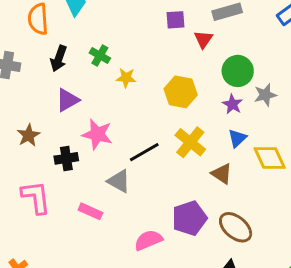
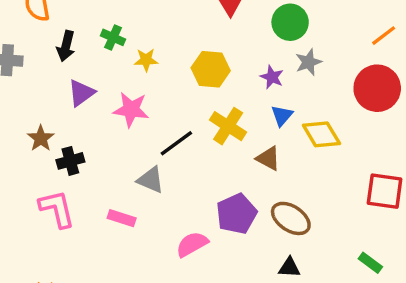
green circle: (238, 71) -> (290, 22), moved
pink star: (97, 134) -> (131, 110), moved
black cross: (66, 158) -> (70, 161), moved

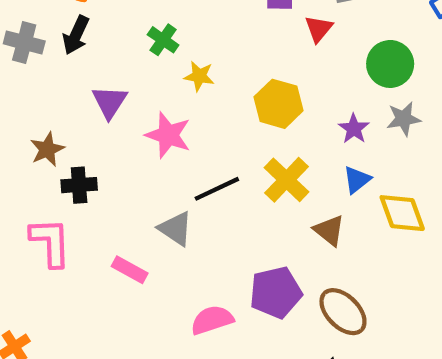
black arrow: (66, 46) -> (76, 35), moved
purple triangle: (81, 93) -> (110, 102), turned -32

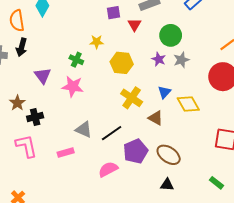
green cross: (163, 40) -> (76, 60), moved
yellow star: (199, 76) -> (97, 42), moved
purple star: (354, 129) -> (159, 59), moved
black line: (217, 189) -> (112, 133), moved
pink rectangle: (130, 270) -> (66, 152), turned -35

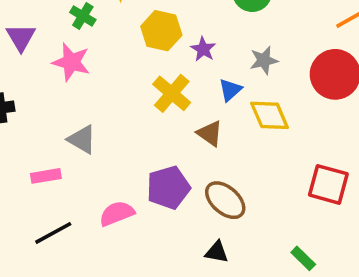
purple star: (159, 59) -> (203, 49), moved
gray star: (181, 60) -> (264, 60), moved
black line: (112, 133) -> (53, 233), moved

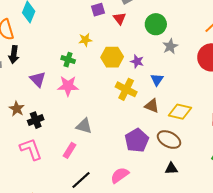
gray star: (264, 60) -> (170, 46), moved
yellow diamond: (270, 115) -> (180, 112), moved, turned -40
pink rectangle: (46, 176) -> (70, 150), turned -35
pink semicircle: (117, 213) -> (120, 175), moved

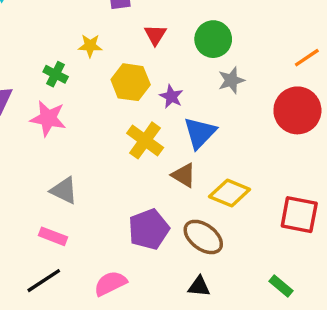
red triangle: (120, 19) -> (155, 35), moved
blue triangle: (157, 80) -> (200, 133), size x1.5
pink rectangle: (70, 150) -> (53, 236), moved, turned 70

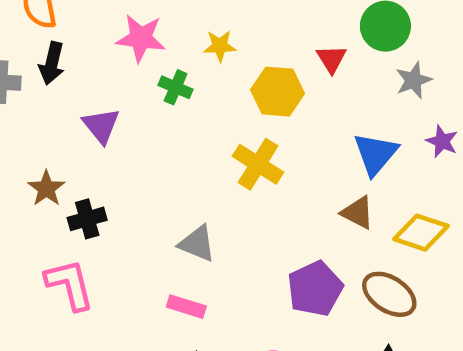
red triangle: (155, 35) -> (332, 59), moved
purple star: (171, 96) -> (442, 141), moved
pink star: (48, 118) -> (141, 38), moved
yellow cross: (145, 140) -> (258, 164), moved

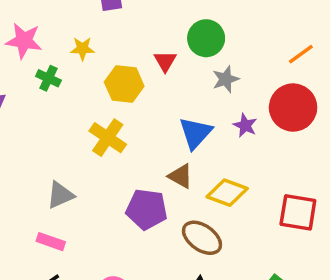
gray triangle: (197, 244) -> (60, 195), turned -48
purple pentagon: (315, 289) -> (147, 209), moved, turned 30

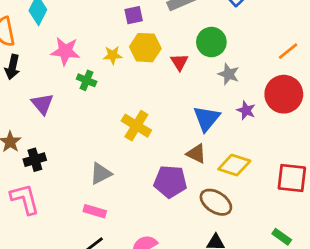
gray star: (226, 79) -> (229, 74), turned -30
yellow hexagon: (124, 84) -> (145, 48), moved

